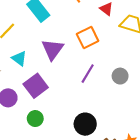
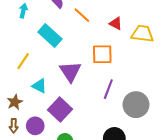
orange square: (88, 37) -> (102, 54), turned 35
gray circle: (120, 76) -> (136, 105), moved, size x1.6

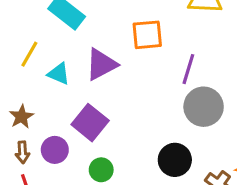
purple triangle: (70, 72) -> (101, 64), turned 40
cyan triangle: (39, 86) -> (59, 74), moved
purple line: (108, 89) -> (188, 69), moved

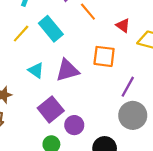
yellow line: (29, 54) -> (21, 34), moved
purple circle: (55, 150) -> (74, 125), moved

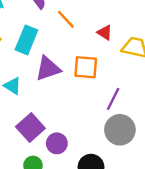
cyan rectangle: (51, 29) -> (26, 40), turned 65
purple triangle: (67, 70) -> (48, 69), moved

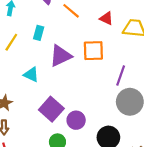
cyan rectangle: (26, 40) -> (39, 33), size x0.6

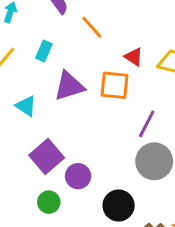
red triangle: (106, 18) -> (134, 57), moved

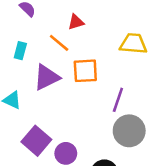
orange line: (92, 27) -> (59, 43), moved
red triangle: (134, 57) -> (76, 22), moved, turned -42

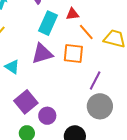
orange line: (59, 43) -> (86, 32), moved
cyan rectangle: (20, 51) -> (48, 23), moved, size x1.6

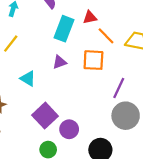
purple triangle: (42, 54) -> (60, 62), size x0.6

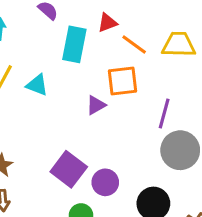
purple triangle: (60, 62) -> (96, 105), moved
cyan triangle: (28, 79) -> (37, 85), moved

